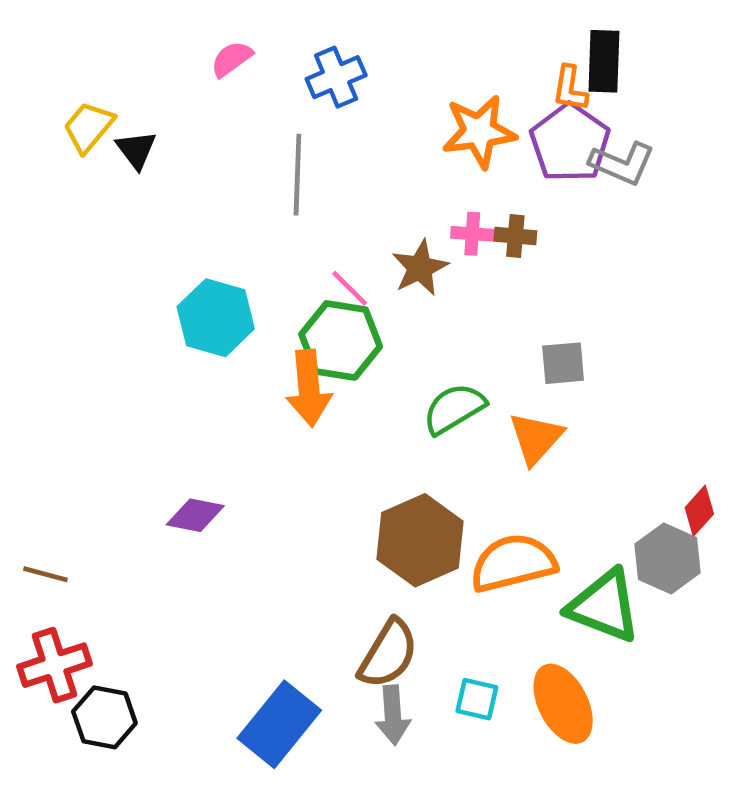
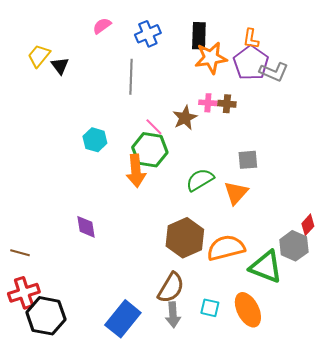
black rectangle: (604, 61) -> (199, 36), moved
cyan hexagon: (216, 318) -> (95, 140), size x0.7
purple diamond: (195, 515) -> (86, 227), turned 70
black hexagon: (104, 717) -> (46, 316), size x1.4

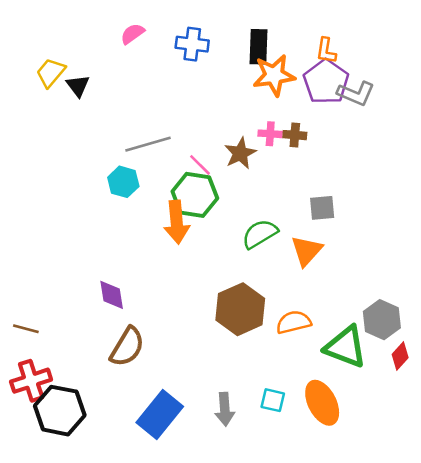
blue cross: (148, 34) -> (192, 44), turned 30
gray line: (131, 77) -> (148, 144), moved, turned 72
red diamond: (308, 225) -> (400, 356), moved
orange semicircle: (226, 248) -> (294, 322), size x0.7
brown semicircle: (171, 288) -> (127, 347), moved

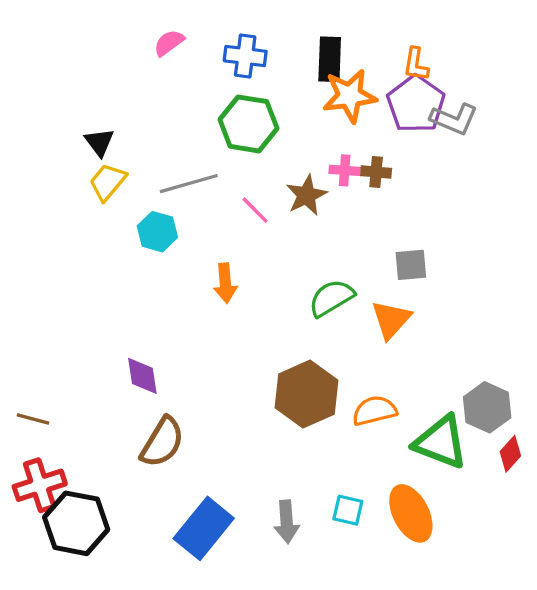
yellow trapezoid: (51, 73) -> (108, 182), moved
black triangle: (78, 86) -> (99, 142), moved
green hexagon: (195, 195) -> (248, 124), moved
orange arrow: (177, 222) -> (225, 283), size x0.7

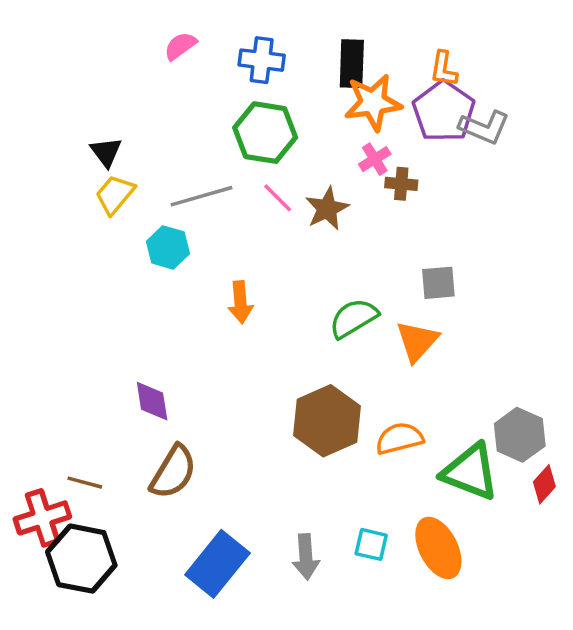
pink cross: (345, 170) -> (375, 159), moved, turned -36
pink line: (255, 210) -> (278, 198), moved
brown line: (33, 419) -> (85, 483), moved

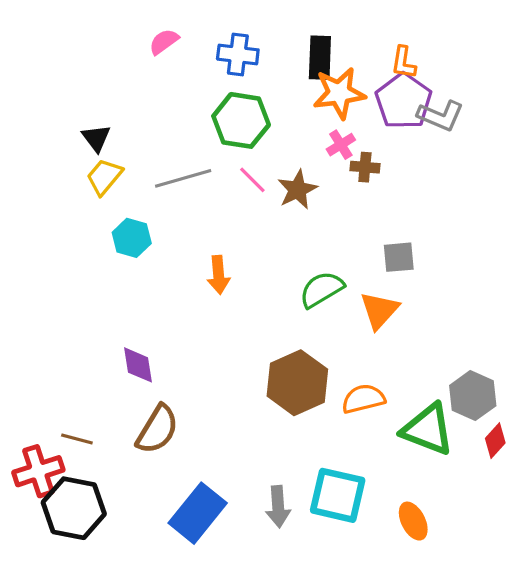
cyan hexagon: (168, 247) -> (132, 238), moved
cyan square: (371, 544) -> (338, 495), size x1.8
orange ellipse: (438, 548) -> (413, 521), moved, size x0.7

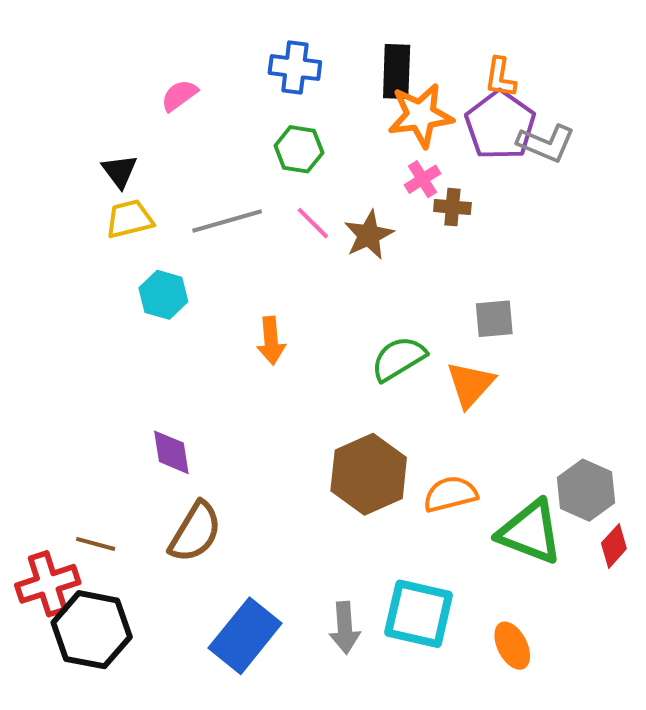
pink semicircle: (164, 42) -> (179, 95), moved
green hexagon: (241, 120) -> (299, 149), size x0.7
yellow trapezoid: (104, 177) -> (129, 219), turned 36

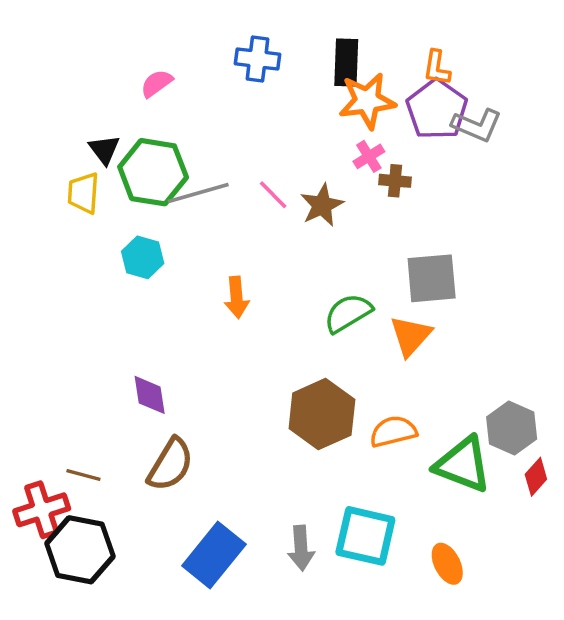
green hexagon: (299, 149) -> (153, 172), moved, size x1.6
yellow trapezoid: (129, 219) -> (83, 193), moved, turned -72
gray square: (494, 319) -> (432, 278), size x1.5

